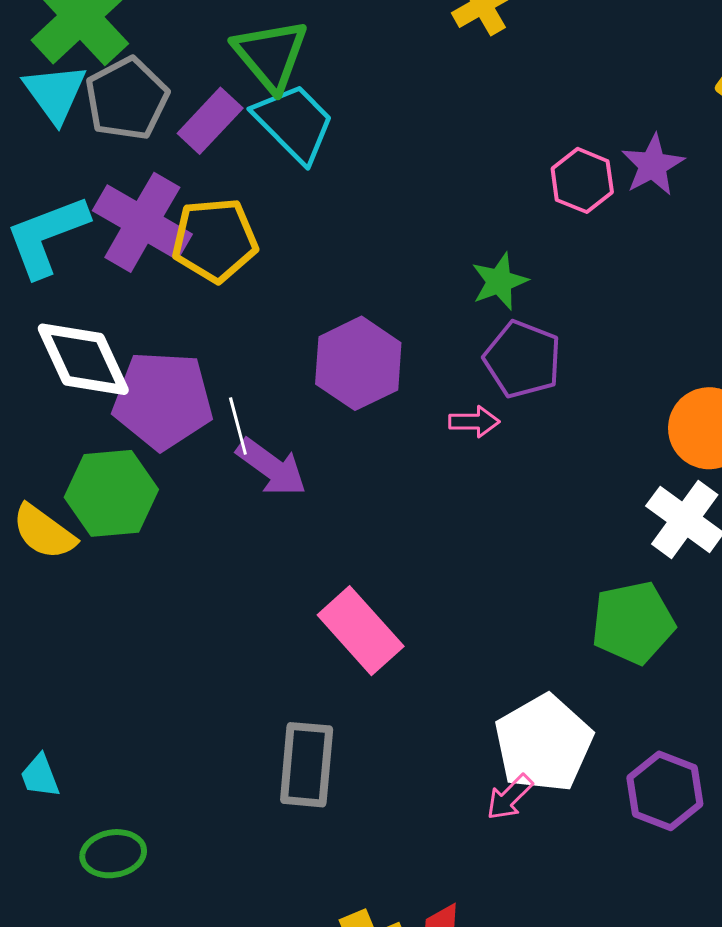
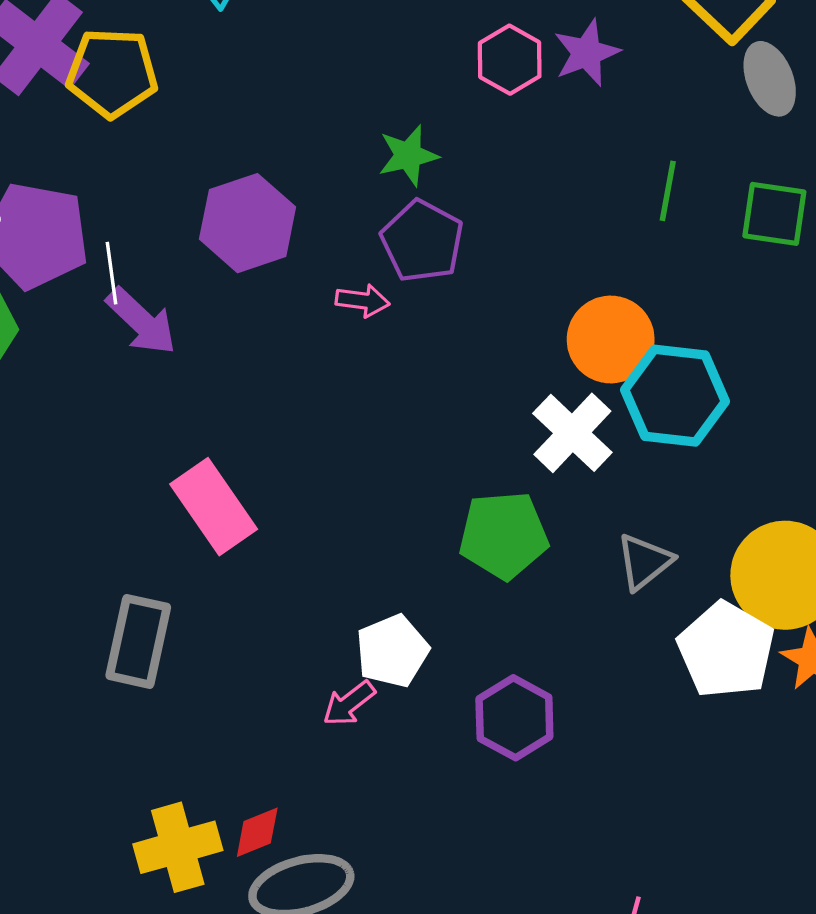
white pentagon: (543, 743) -> (392, 651), size x0.7

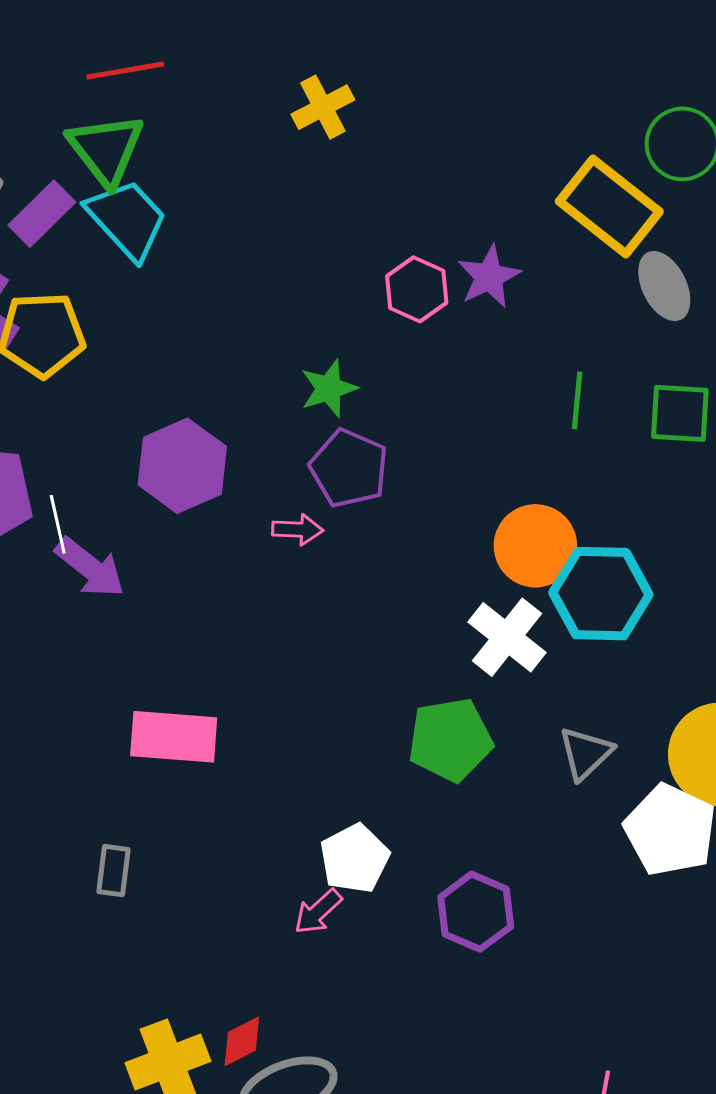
pink rectangle: (214, 507) -> (174, 737), turned -46
gray rectangle: (138, 641) -> (114, 871), size x0.6

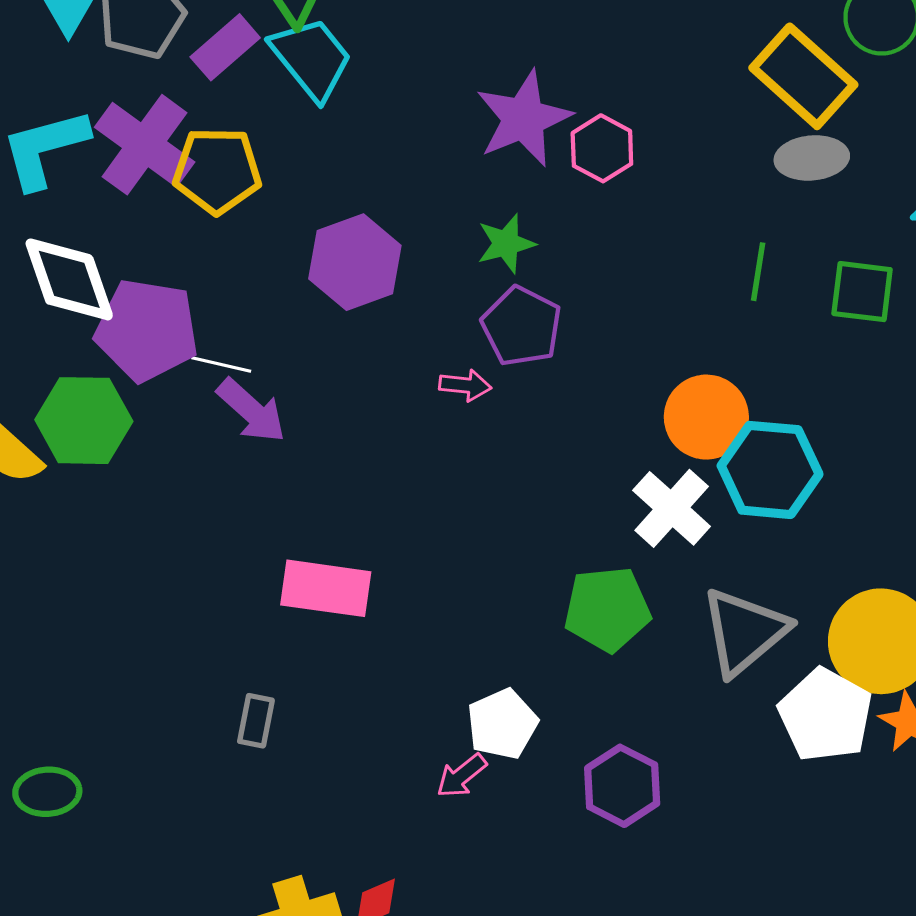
purple star: (489, 277) -> (524, 119), moved, size x1.5
gray ellipse: (664, 286) -> (812, 158), moved, turned -72
purple hexagon: (182, 466) -> (355, 262), moved
white line: (58, 524) -> (221, 365), turned -68
gray triangle: (586, 753) -> (744, 631), size x1.6

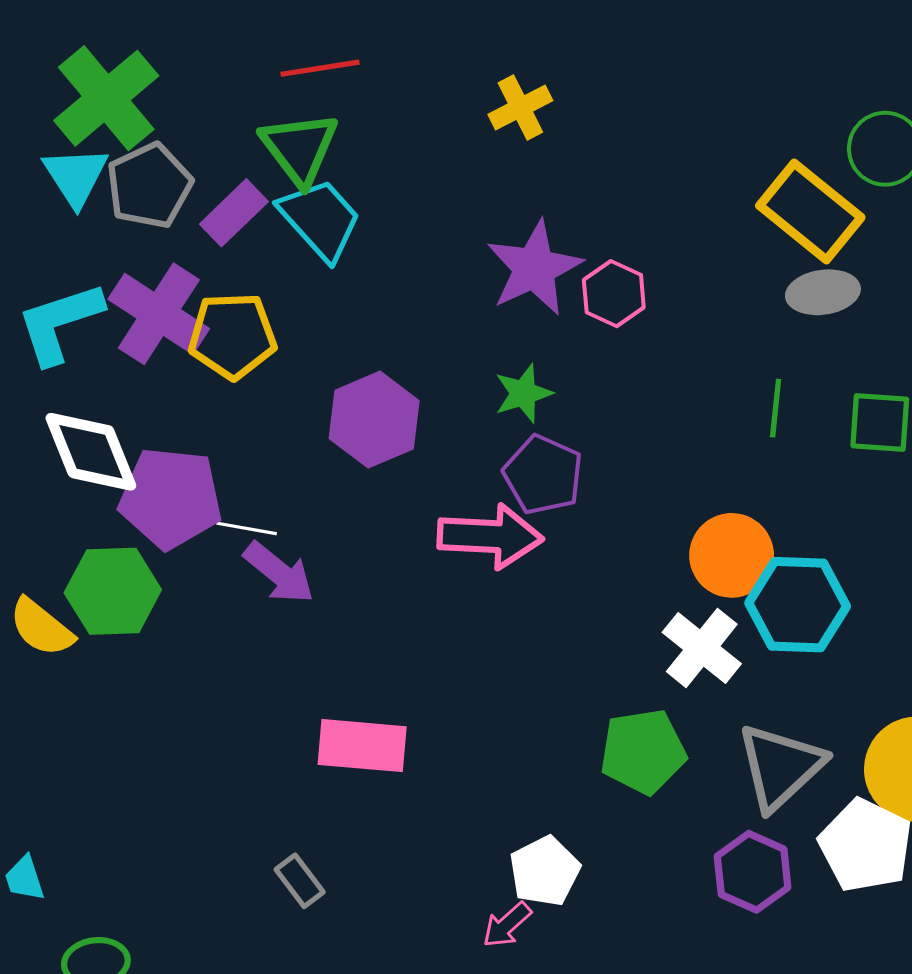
pink arrow: (465, 385) -> (490, 536), size x2.0
gray rectangle: (256, 721) -> (300, 881), turned -45
purple hexagon: (622, 786) -> (753, 872), moved

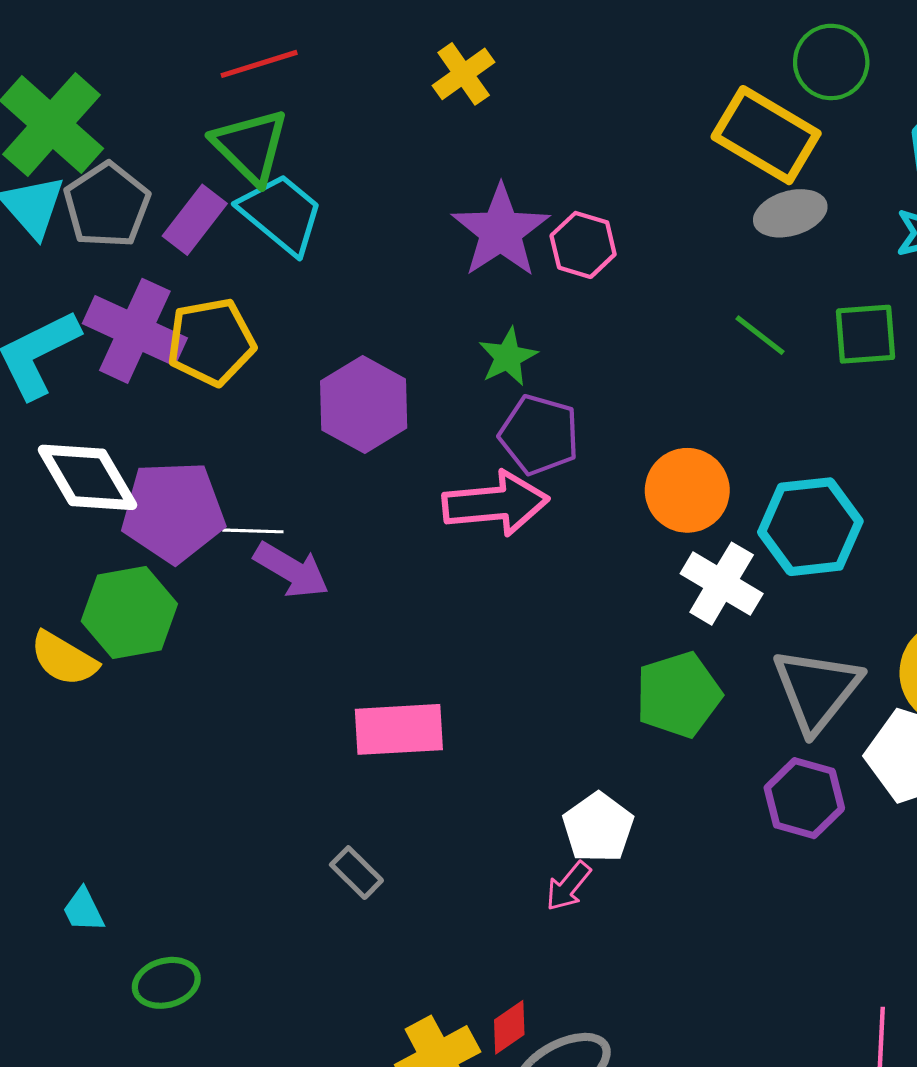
green line: (776, 408) -> (760, 335), turned -50
orange circle: (732, 555) -> (687, 490), moved

